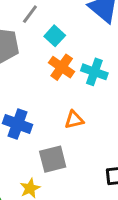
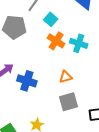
gray square: (53, 159) -> (69, 102), moved

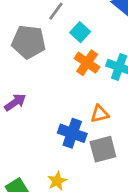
blue cross: (27, 81) -> (72, 133), moved

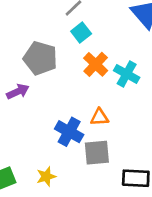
cyan square: (80, 32) -> (81, 33), moved
gray pentagon: (29, 42) -> (40, 58), moved

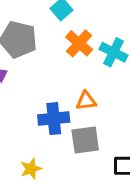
blue cross: (69, 132) -> (54, 119), turned -32

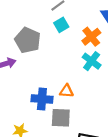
orange cross: (79, 43) -> (91, 37), moved

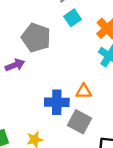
gray square: (61, 118) -> (79, 122), turned 30

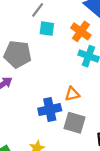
cyan square: (72, 18) -> (47, 29), turned -35

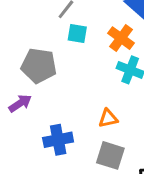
blue cross: (50, 109) -> (58, 140), moved

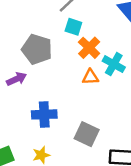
orange cross: (121, 38) -> (89, 48), moved
orange triangle: (108, 118) -> (90, 77), moved

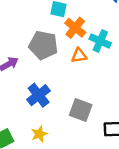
gray pentagon: (37, 49) -> (43, 45), moved
blue cross: (44, 114) -> (39, 95), turned -30

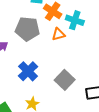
gray square: (81, 110) -> (65, 80), turned 30

